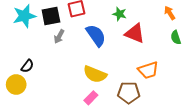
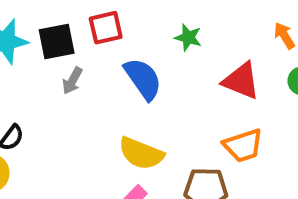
red triangle: (135, 33) -> (241, 81), moved

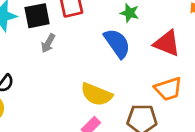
blue semicircle: (143, 79) -> (117, 43), moved

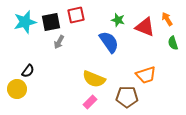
red triangle: (167, 43) -> (145, 27), moved

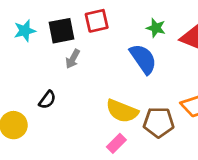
cyan star: (25, 22) -> (25, 31), size x0.7
black semicircle: (28, 71) -> (47, 100), moved
brown pentagon: (127, 97) -> (159, 122), moved

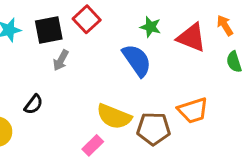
red square: (97, 21) -> (87, 19), turned -30
pink rectangle: (116, 143) -> (93, 145), moved

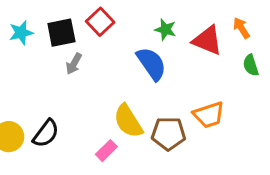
black semicircle: (33, 104) -> (46, 133), moved, size x1.4
yellow semicircle: (114, 116) -> (128, 121), turned 36

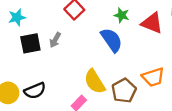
black square: (61, 33) -> (30, 43), moved
black semicircle: (46, 133) -> (35, 91), turned 30
brown pentagon: (168, 133) -> (124, 91), turned -30

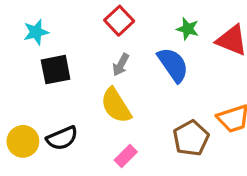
gray arrow: (55, 40) -> (121, 65), moved
yellow semicircle: (95, 82) -> (116, 106), moved

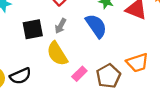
black square: (56, 70) -> (33, 29), moved
pink rectangle: (126, 156) -> (79, 74), moved

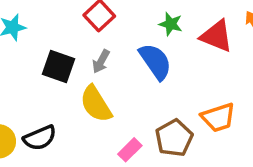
black square: (33, 29) -> (58, 67), turned 30
pink rectangle: (79, 74) -> (130, 150), moved

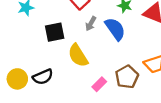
gray arrow: (101, 61) -> (91, 24), moved
black square: (58, 67) -> (55, 32), turned -30

